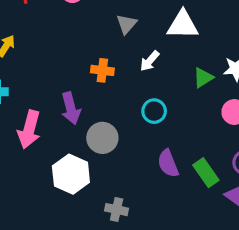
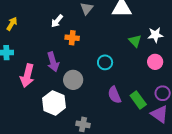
white arrow: (150, 61) -> (57, 21), moved
green triangle: (203, 78) -> (135, 41), turned -40

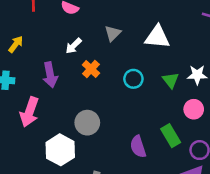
orange cross: (72, 38) -> (91, 69), turned 32
purple arrow: (53, 62) -> (50, 75), moved
cyan circle: (105, 62) -> (133, 79), moved
green rectangle: (138, 100) -> (171, 136), moved

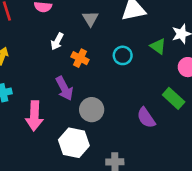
purple arrow: (50, 75) -> (64, 88), moved

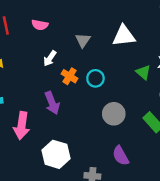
cyan circle: (123, 55) -> (95, 78), moved
gray circle: (92, 110) -> (114, 114), moved
purple semicircle: (146, 118) -> (121, 156), moved

